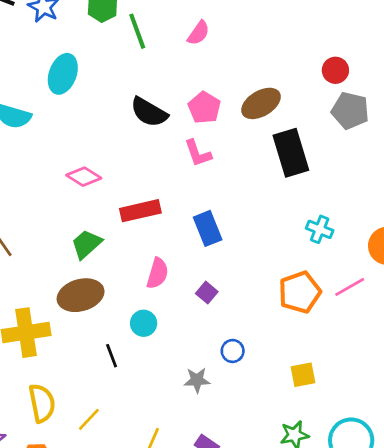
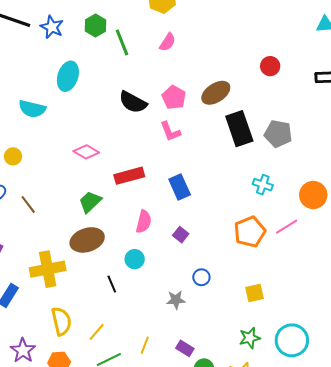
gray pentagon: (350, 111) -> (278, 134), moved

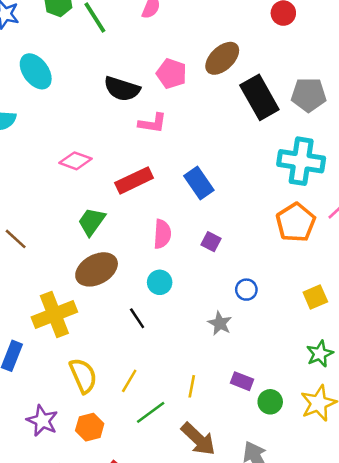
cyan ellipse: (68, 76) -> (36, 71), turned -44
pink L-shape: (170, 131) -> (152, 123), moved, turned -50
cyan cross: (263, 185) -> (301, 161), size x1.8
gray star: (176, 300) -> (220, 323), turned -30

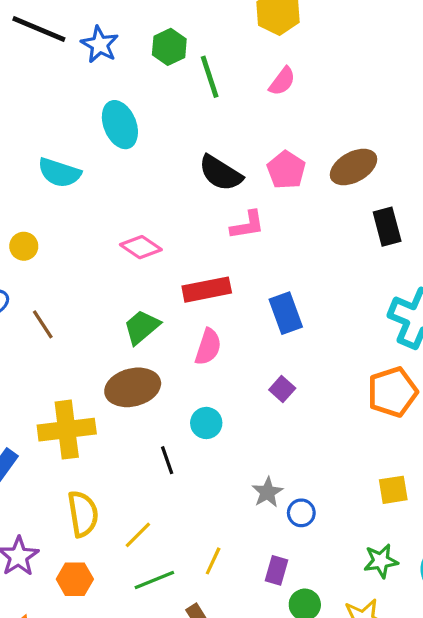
black rectangle: (259, 97) -> (387, 227), size x0.7
pink L-shape: (152, 123) -> (247, 225), turned -32
pink semicircle: (162, 234) -> (208, 347), moved
blue circle: (246, 290) -> (301, 513), moved
purple rectangle: (242, 381) -> (277, 570), turned 70

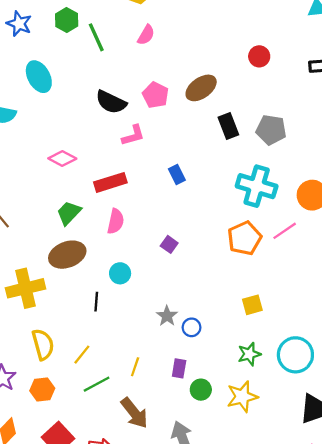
blue rectangle: (286, 313) -> (177, 175), moved, size x0.7
black line: (167, 460) -> (96, 302), turned 30

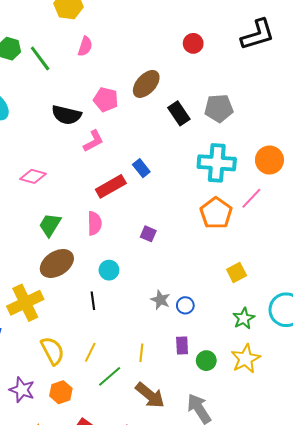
red rectangle: (110, 182) -> (111, 186), moved

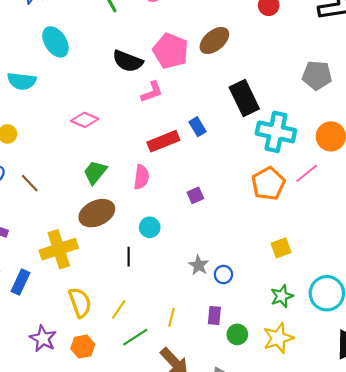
pink pentagon: (106, 100) -> (171, 51), size x1.4
gray pentagon: (219, 108) -> (317, 75), moved
black rectangle: (179, 113) -> (244, 98), moved, size x1.4
purple square: (148, 234) -> (195, 195), turned 35

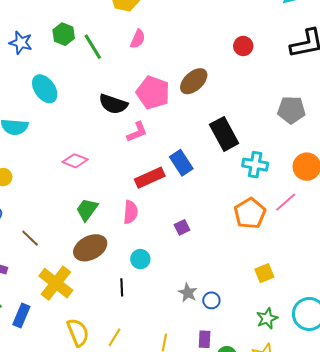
blue rectangle: (198, 127) -> (181, 163), size x1.4
cyan cross: (276, 132) -> (255, 165), size x0.7
brown line: (30, 183) -> (30, 238), moved
yellow cross: (59, 249) -> (56, 283), turned -32

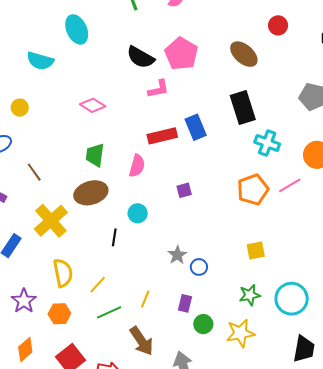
brown ellipse: (194, 81) -> (244, 54), moved, turned 72
green trapezoid: (87, 210) -> (95, 155), turned -40

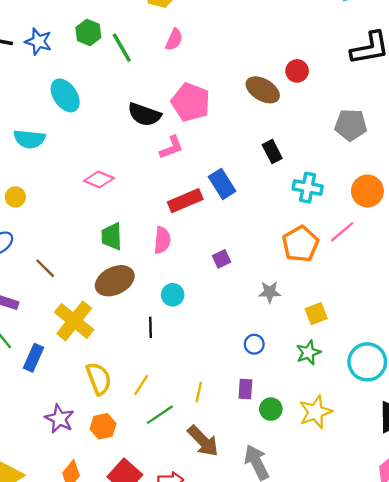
red circle: (278, 25) -> (297, 71), moved
black rectangle: (243, 107) -> (272, 151), size x0.6
gray star: (177, 255) -> (270, 292), moved, turned -30
green star: (250, 295) -> (308, 353), moved

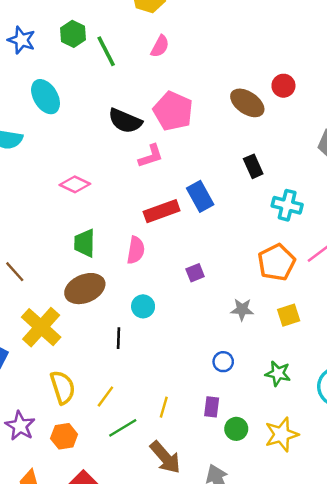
yellow square: (316, 314) -> (289, 315), moved
green star: (308, 353) -> (278, 373), turned 30

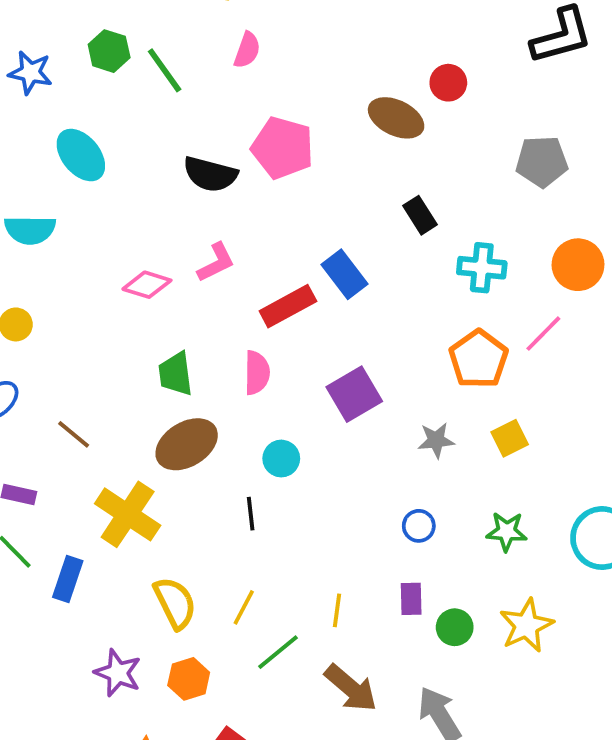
pink L-shape: (151, 156) -> (216, 262), moved
purple square: (195, 273) -> (354, 394), size x1.8

